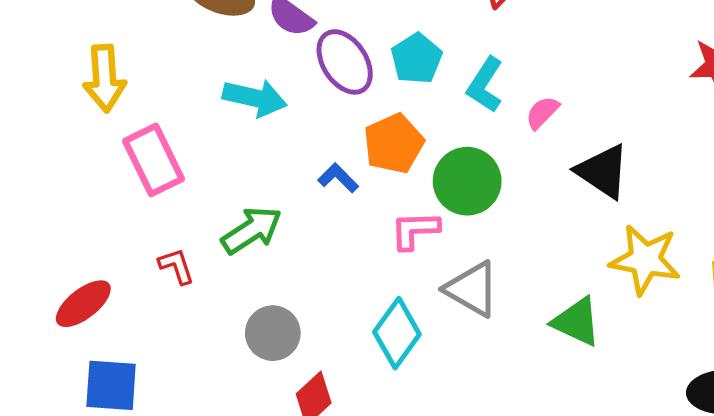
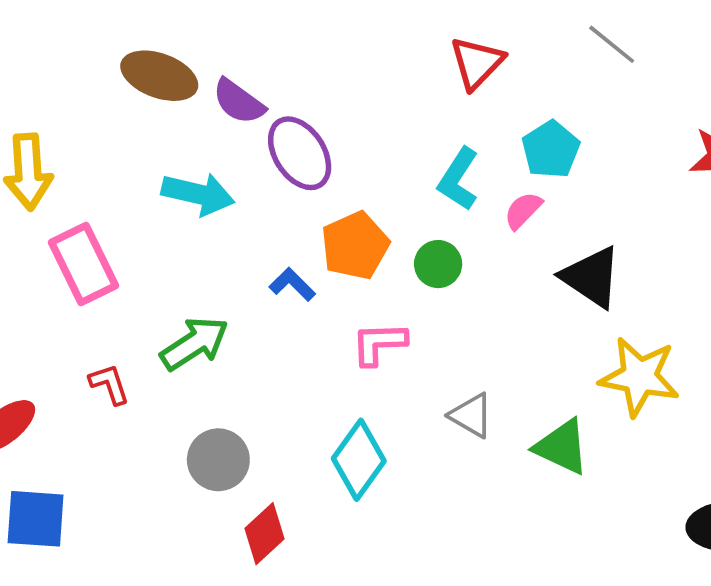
cyan pentagon: (417, 59) -> (551, 150), moved
green circle: (467, 181) -> (438, 264), moved, size x0.6
gray triangle: (472, 289) -> (471, 415), moved, size x0.7

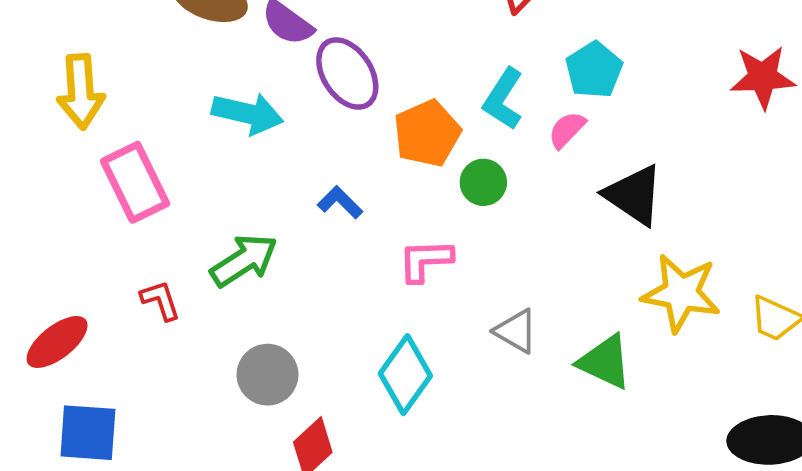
orange pentagon: (355, 246) -> (427, 133), moved

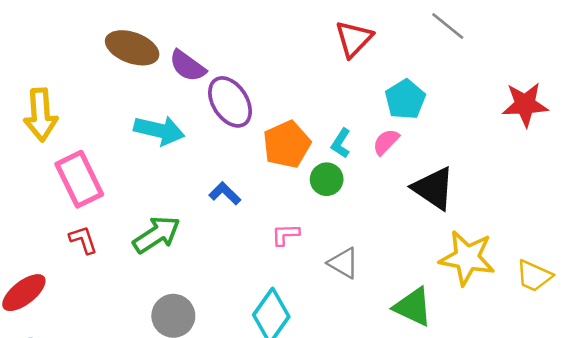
cyan L-shape: (503, 99) -> (341, 143), moved, size x0.7
pink L-shape: (425, 260) -> (285, 235), size x0.7
red L-shape: (160, 300) -> (83, 240), moved
gray triangle: (516, 331) -> (343, 263), moved

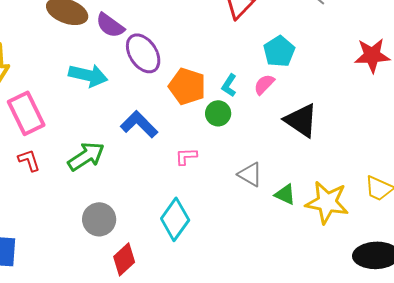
orange pentagon: (287, 144) -> (187, 86), turned -30
blue L-shape: (225, 193) -> (139, 124), size x1.5
yellow star: (467, 258) -> (327, 202), moved
gray triangle: (343, 263) -> (250, 174), moved
green triangle: (413, 307) -> (285, 194), moved, size x0.7

